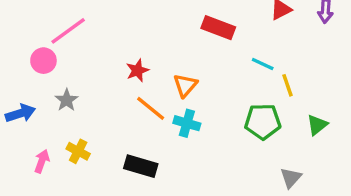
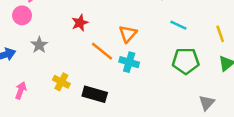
cyan line: (263, 64) -> (178, 25), moved
red star: (137, 70) -> (80, 23), moved
yellow line: (287, 85) -> (220, 34), moved
yellow cross: (78, 151) -> (61, 82), moved

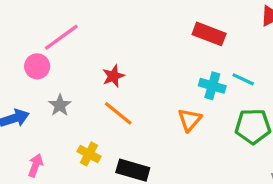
orange triangle: (128, 34) -> (190, 120), moved
orange line: (102, 51) -> (118, 113), moved
cyan cross: (129, 62) -> (212, 86), moved

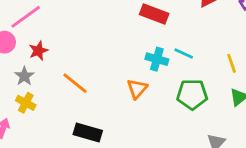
red star: (113, 76) -> (38, 51), moved
yellow cross: (89, 154) -> (26, 103), moved

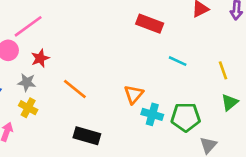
cyan cross: (157, 59) -> (152, 114), moved
gray star: (24, 76) -> (27, 82), turned -30
green pentagon: (192, 94) -> (186, 117), moved

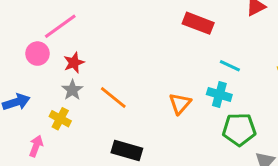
gray star: (27, 82) -> (72, 90), moved, turned 30
cyan cross: (152, 114) -> (219, 94), moved

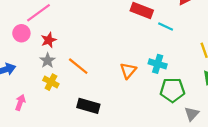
cyan line: (230, 66) -> (166, 26), moved
yellow cross: (60, 119) -> (51, 82), moved

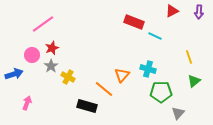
pink circle: (21, 33) -> (32, 55), moved
orange line: (78, 66) -> (104, 89), moved
yellow cross: (51, 82) -> (68, 77), moved

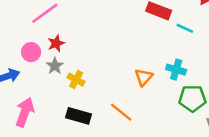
orange line: (104, 89) -> (121, 112), moved
pink arrow: (27, 103) -> (25, 112), size x1.6
black rectangle: (87, 106) -> (79, 116), moved

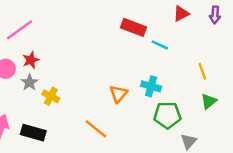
black rectangle: (79, 116) -> (33, 133), moved

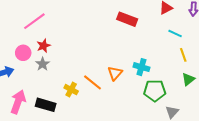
cyan line: (160, 45) -> (175, 33), moved
yellow cross: (51, 96) -> (71, 90), moved
orange line: (96, 129) -> (92, 82), moved

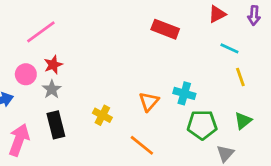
green triangle: (188, 79) -> (243, 121), moved
orange line: (92, 82) -> (142, 145), moved
yellow cross: (71, 90) -> (102, 115), moved
black rectangle: (46, 105) -> (56, 125), moved, turned 60

